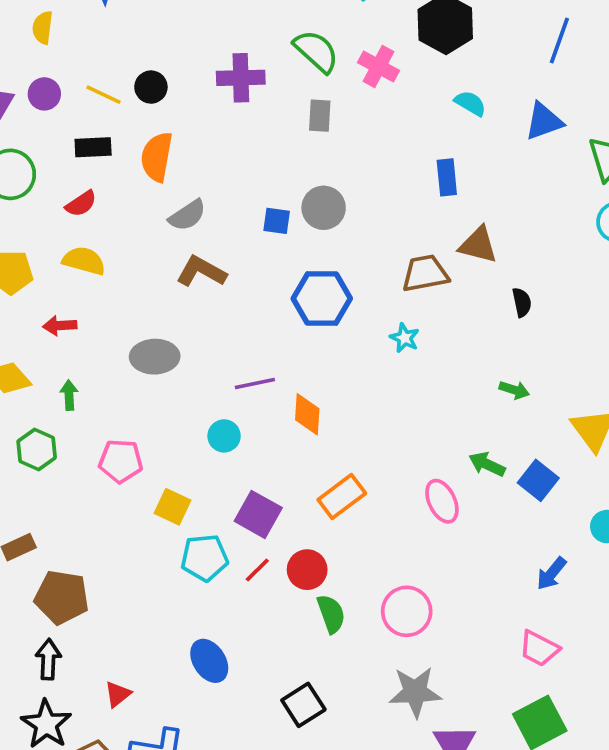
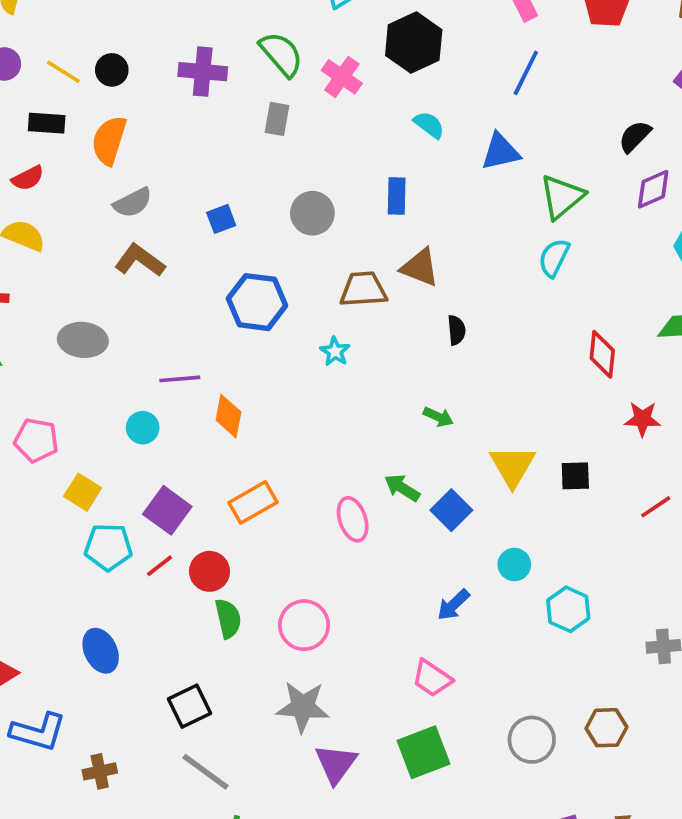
gray circle: (324, 208) -> (312, 213), moved
blue square: (277, 221) -> (221, 219), turned -36

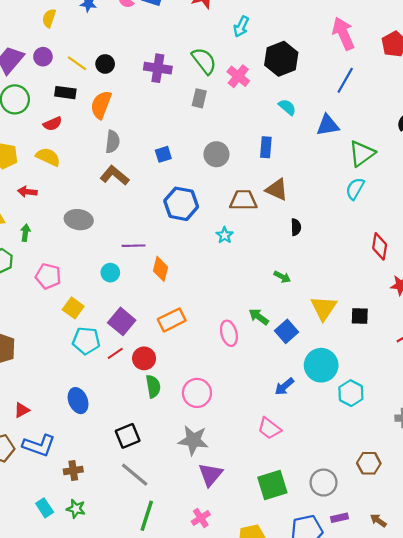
gray semicircle: (133, 203) -> (113, 142), turned -60
cyan circle: (514, 564) -> (321, 365), size x1.8
gray circle: (532, 740) -> (324, 483), moved
green square: (424, 752) -> (272, 485), moved

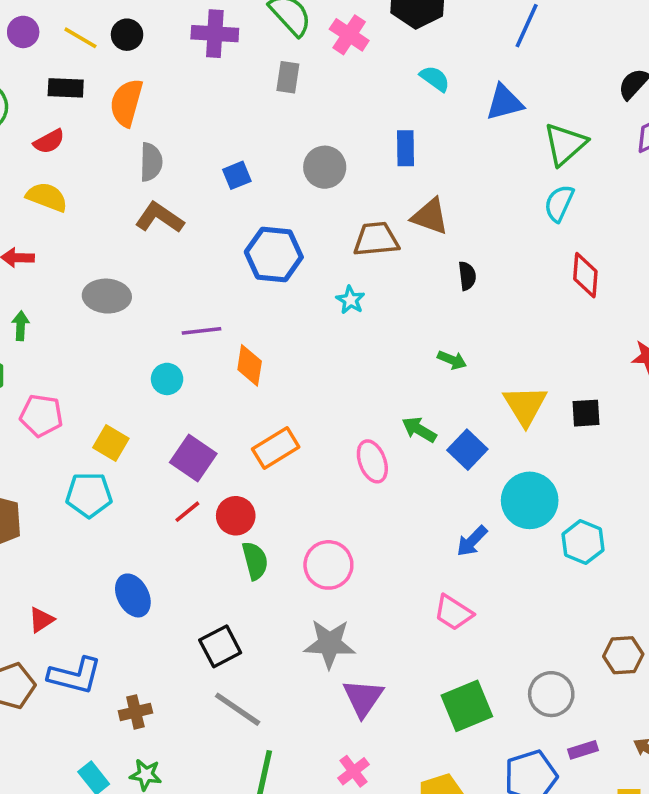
red diamond: (380, 246) -> (585, 275), moved
pink pentagon: (48, 276) -> (41, 416), moved
cyan pentagon: (86, 341) -> (89, 495), moved

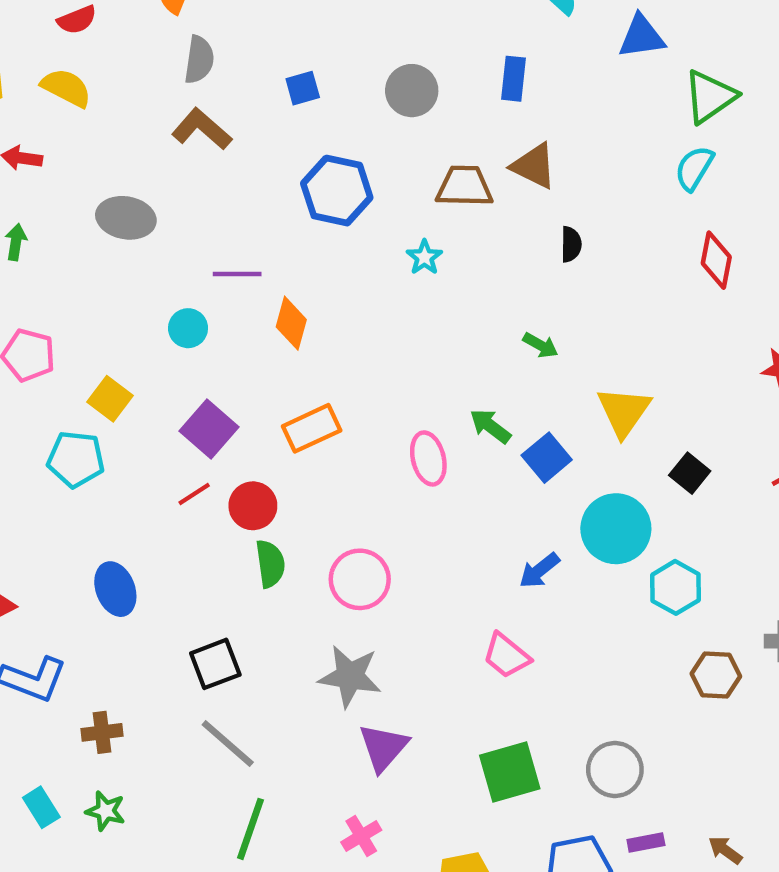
black square: (586, 413) -> (690, 473), moved, turned 36
brown hexagon: (623, 655) -> (716, 675), moved

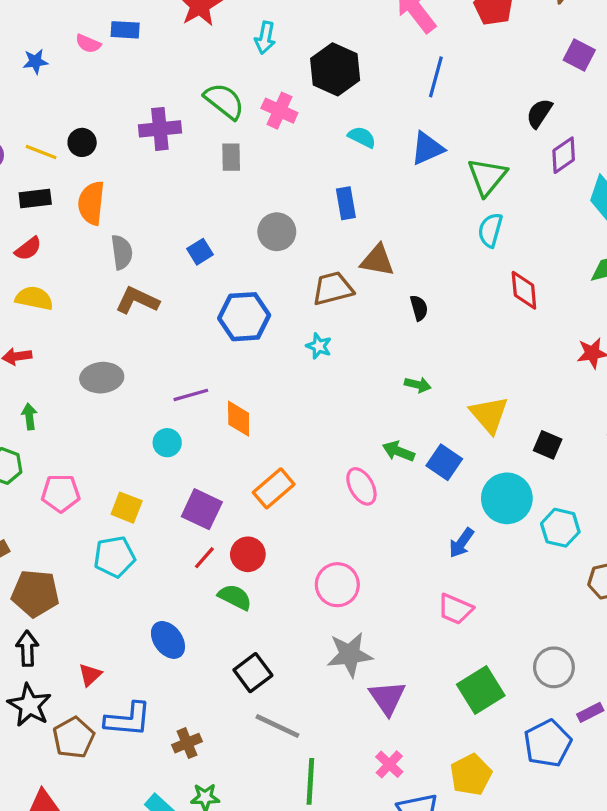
green semicircle: (270, 564) -> (235, 597), moved, turned -40

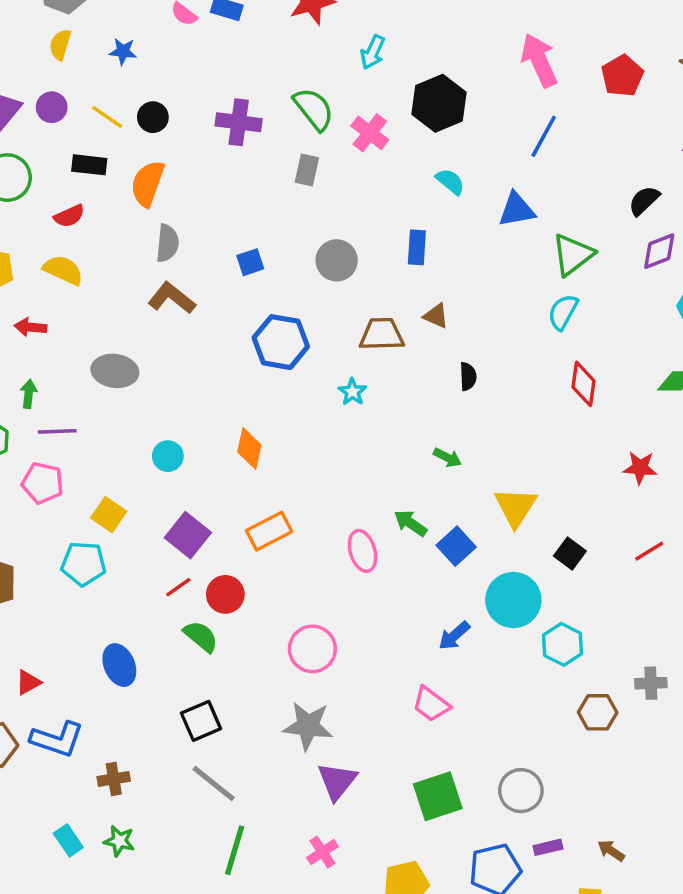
blue star: (35, 61) -> (123, 51), moved
brown triangle: (377, 260) -> (436, 316), size x0.7
purple line: (191, 395) -> (57, 431), moved

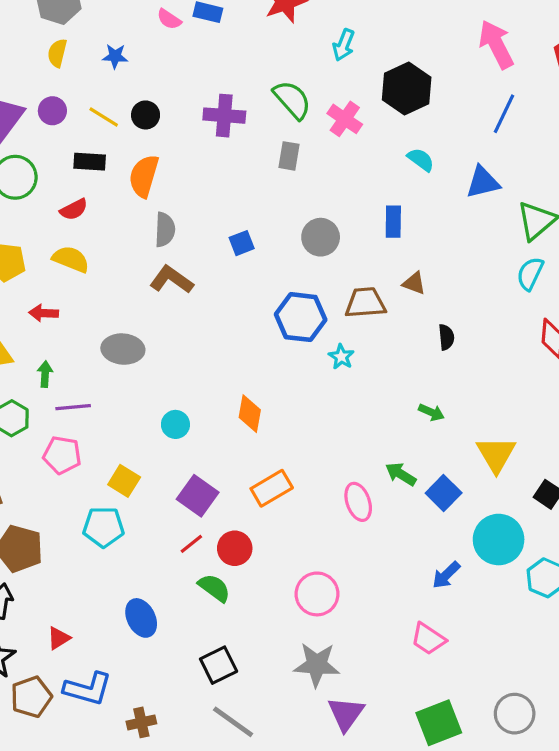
blue hexagon: (281, 342) -> (301, 317), moved

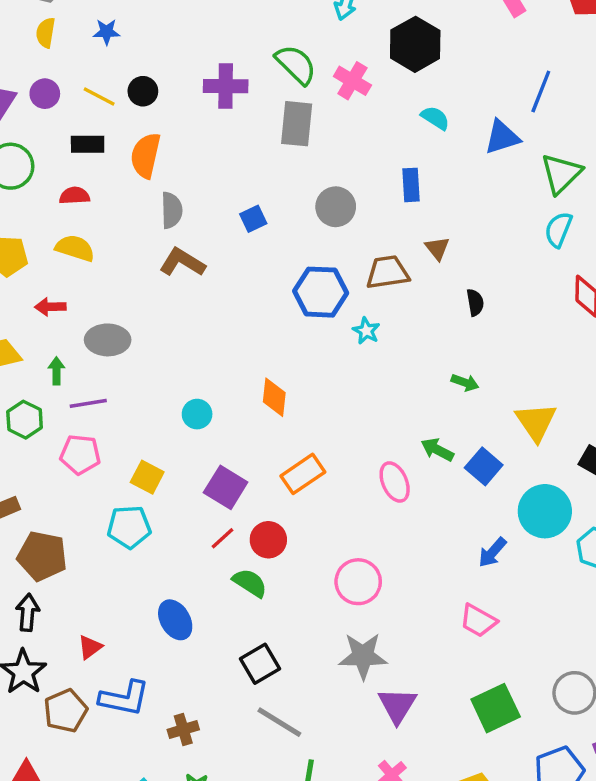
blue line: (504, 114) -> (541, 91), moved
gray rectangle: (289, 156) -> (297, 124), size x1.5
red semicircle: (74, 209) -> (74, 196), turned -152
brown triangle: (414, 283) -> (437, 248), turned 35
gray ellipse: (123, 349) -> (108, 340), moved

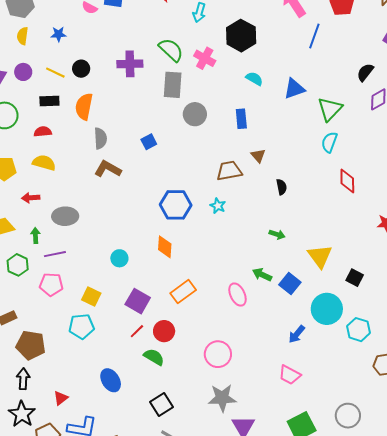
blue line: (541, 91) -> (314, 36), moved
gray circle: (336, 207) -> (195, 114), moved
blue hexagon: (321, 292) -> (176, 205), moved

